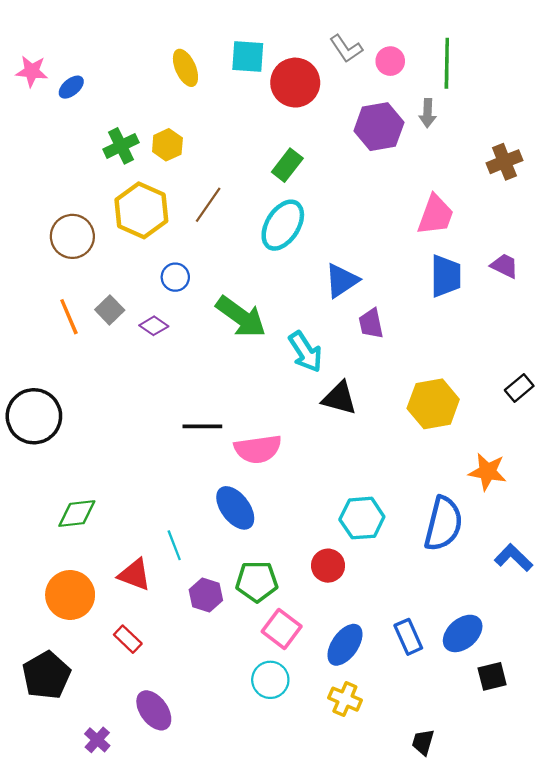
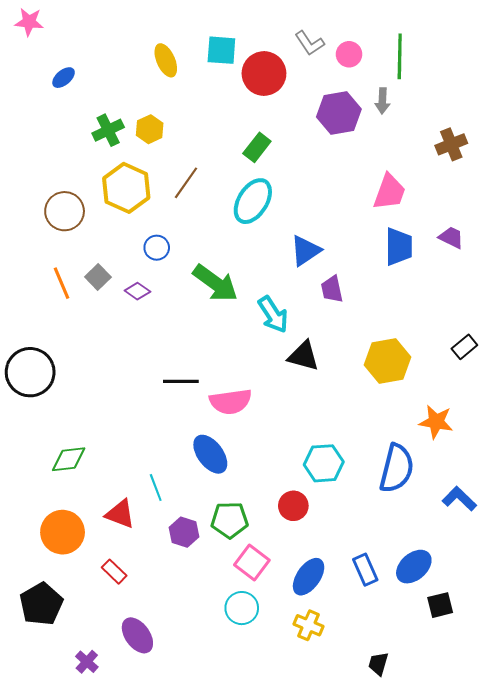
pink star: (32, 71) -> (29, 22), moved

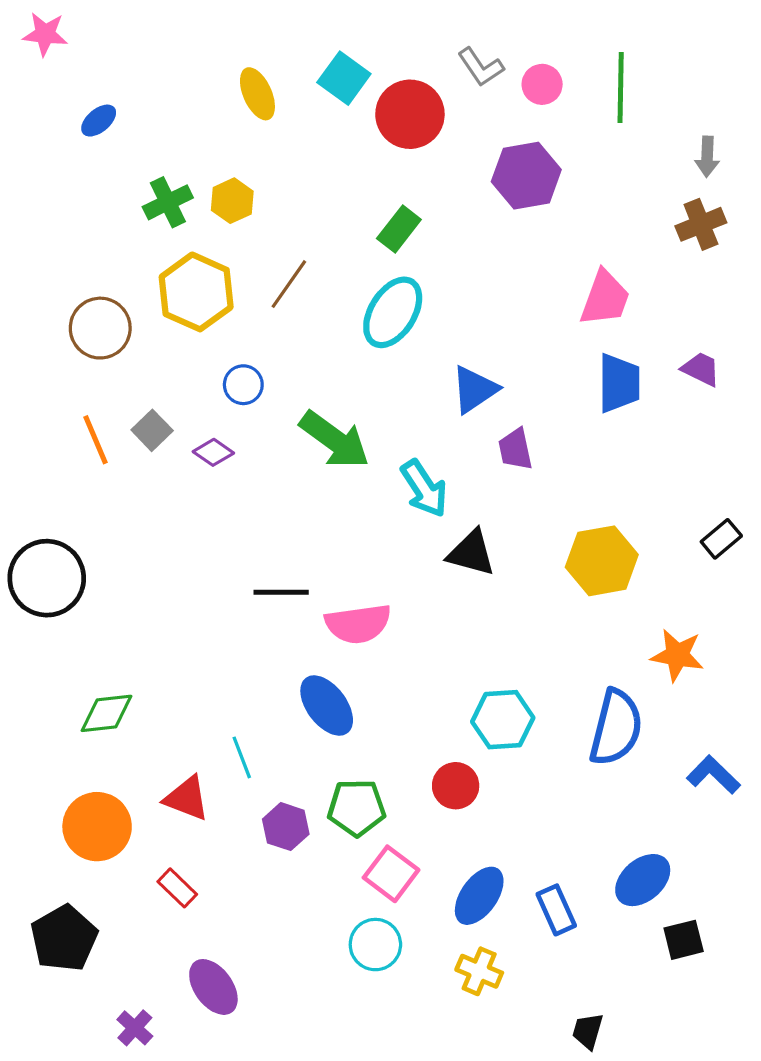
cyan square: (221, 50) -> (344, 78), turned 32
gray arrow: (382, 101) -> (707, 157), moved
blue rectangle: (365, 570) -> (556, 910), moved

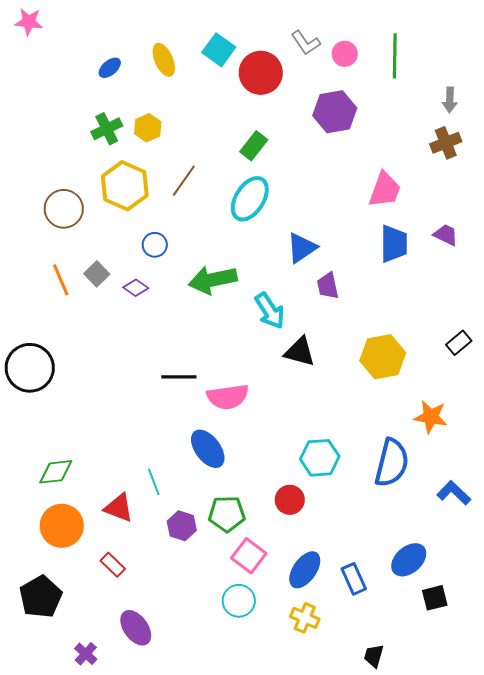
blue ellipse: (99, 121) -> (110, 68), moved
green arrow: (335, 440) -> (213, 280), turned 132
green diamond: (106, 713) -> (56, 472), moved

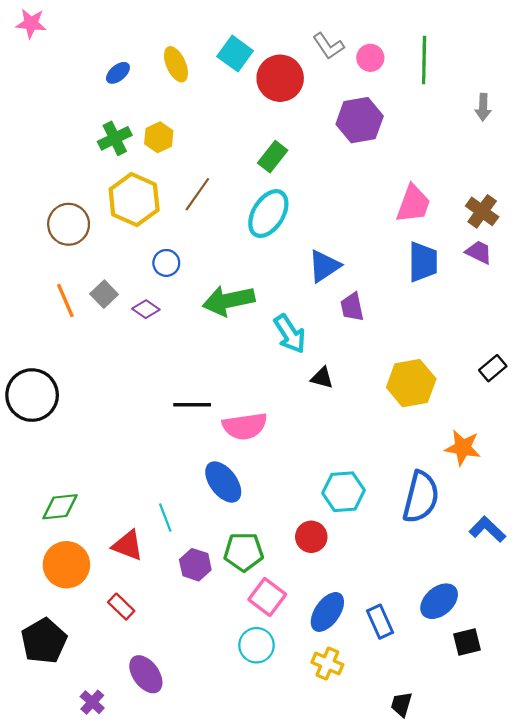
brown cross: (446, 143) -> (482, 211), moved, turned -32
black triangle: (300, 352) -> (322, 378), size x0.7

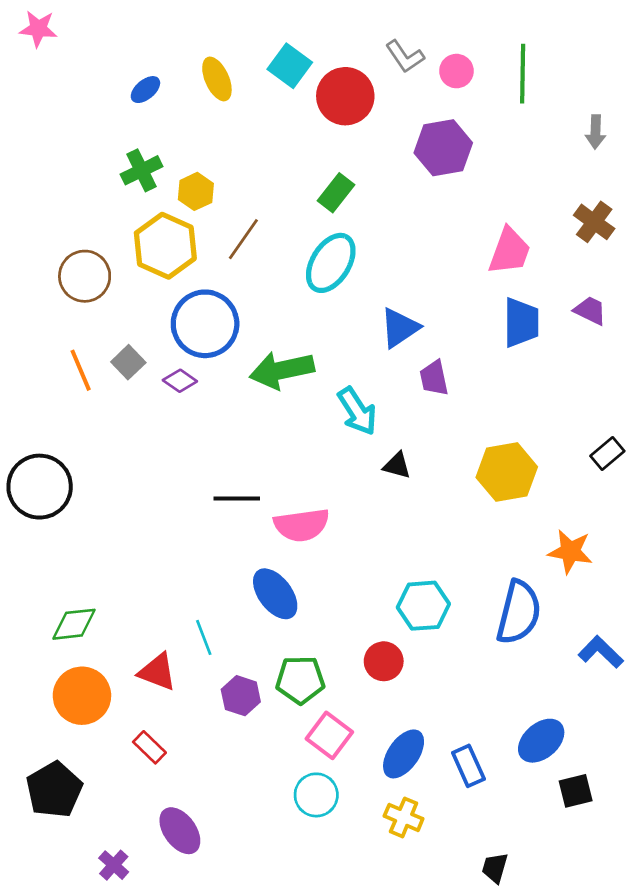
yellow hexagon: (159, 137) -> (196, 191), moved
brown cross: (482, 211) -> (594, 222), moved
blue circle: (166, 263) -> (205, 324), size x2.0

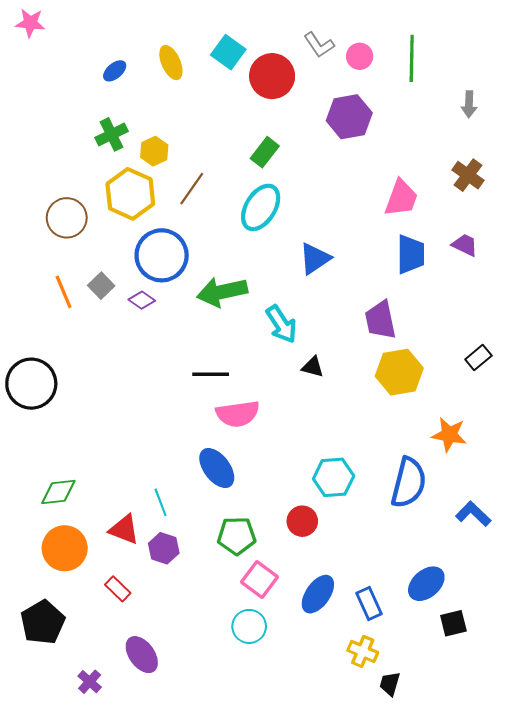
purple trapezoid: (434, 378) -> (380, 320), moved, size x1.4
black line: (237, 498) -> (211, 374), moved
purple hexagon: (241, 696) -> (164, 548), moved
yellow cross: (404, 817) -> (363, 651), moved

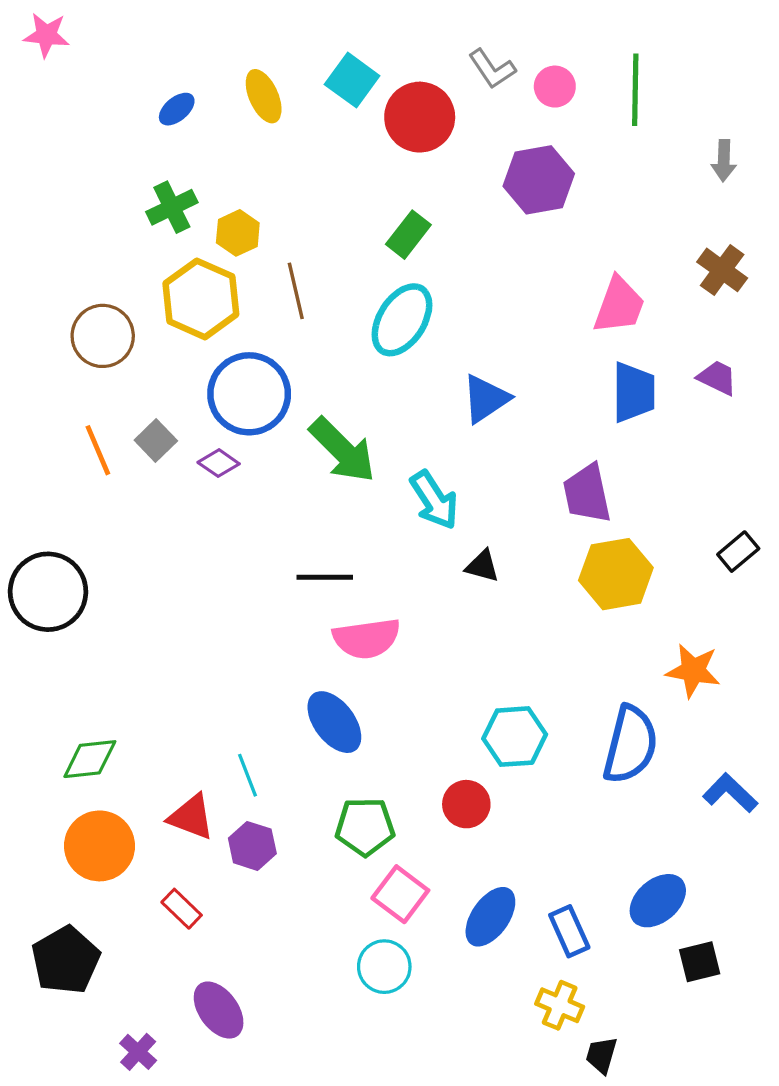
brown line: (192, 189) -> (296, 291), turned -48
green arrow: (222, 292) -> (342, 450), turned -123

